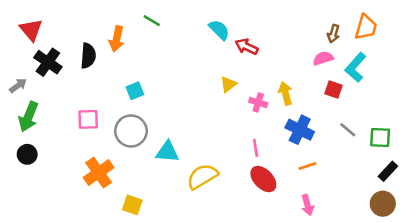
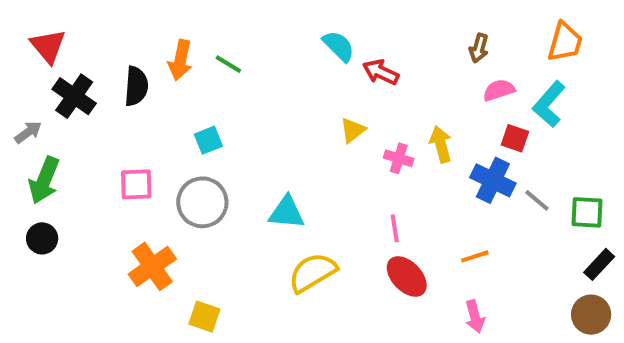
green line: (152, 21) -> (228, 64), moved
brown arrow: (333, 34) -> (479, 48), moved
blue cross: (300, 130) -> (493, 180), moved
cyan triangle: (167, 152) -> (287, 212), moved

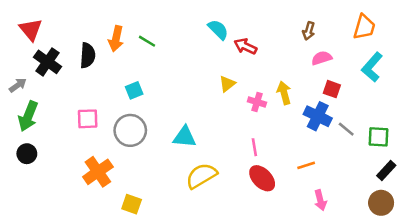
cyan L-shape: (549, 104) -> (372, 67), moved
pink arrow: (475, 317) -> (320, 200), moved

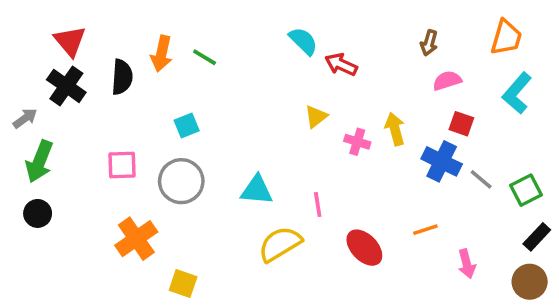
red triangle: (31, 30) -> (70, 41), moved
green square: (378, 137) -> (526, 190), turned -30
pink line: (254, 147) -> (318, 204), moved
pink arrow: (320, 200) -> (467, 264), moved

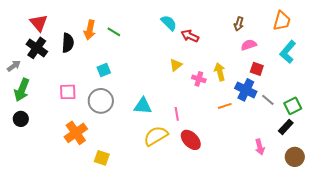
orange line: (425, 230) -> (225, 106), moved
black rectangle: (537, 237) -> (286, 127), moved
red ellipse: (364, 248) -> (191, 140), moved

